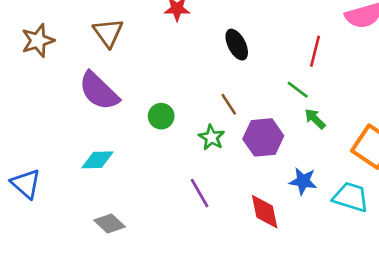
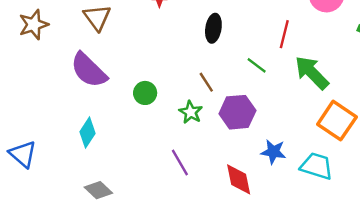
black ellipse: (237, 45) -> (213, 28), turned 36
green line: (298, 90) -> (257, 65), moved
green arrow: (315, 119) -> (312, 73), moved, size x1.8
cyan diamond: (98, 160) -> (88, 133), turned -56

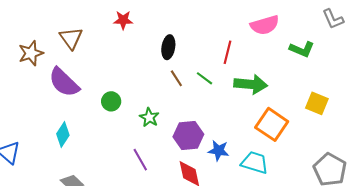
brown star: (34, 25) -> (31, 53), moved
green arrow: (312, 73) -> (251, 84), turned 140
brown line: (206, 82) -> (176, 78), moved
purple hexagon: (237, 112) -> (188, 136), moved

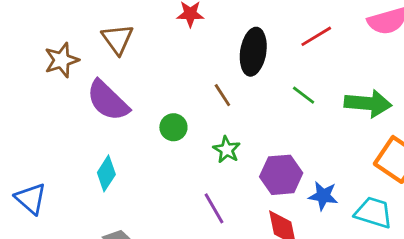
black ellipse: (168, 47) -> (253, 52), size x1.4
red line: (228, 52) -> (316, 36), moved, turned 45
brown line: (176, 78) -> (222, 95), moved

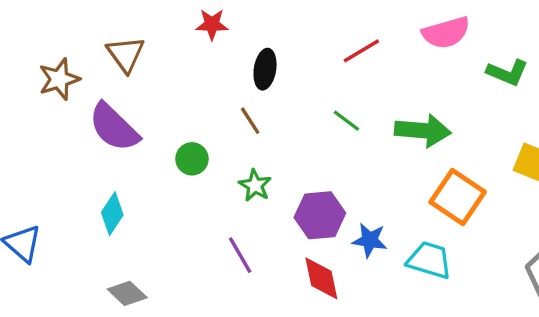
black ellipse: (253, 52) -> (265, 69), moved, size x0.7

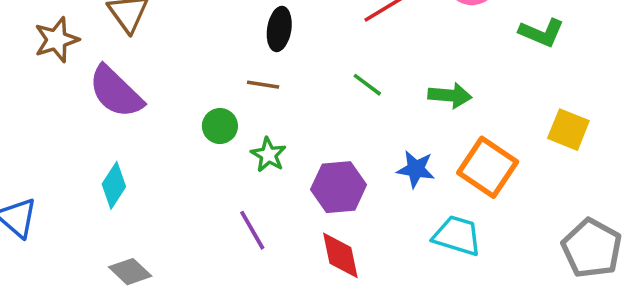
brown line: (250, 121) -> (263, 85), turned -48
green arrow: (423, 131) -> (450, 95), size x0.7
green circle: (192, 159) -> (220, 126), moved
blue star: (370, 240) -> (416, 169), moved

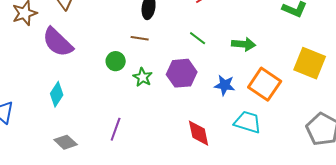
yellow square: (568, 130) -> (310, 63), size x1.4
purple hexagon: (339, 187) -> (182, 73), moved
purple line: (252, 230) -> (116, 129), moved, turned 50
red diamond: (340, 255) -> (199, 133), moved

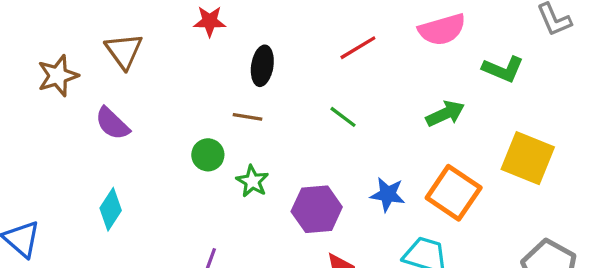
purple semicircle: (58, 42) -> (112, 124), size x0.7
green arrow: (244, 44) -> (445, 114), moved, turned -30
purple hexagon: (182, 73) -> (317, 209), moved

